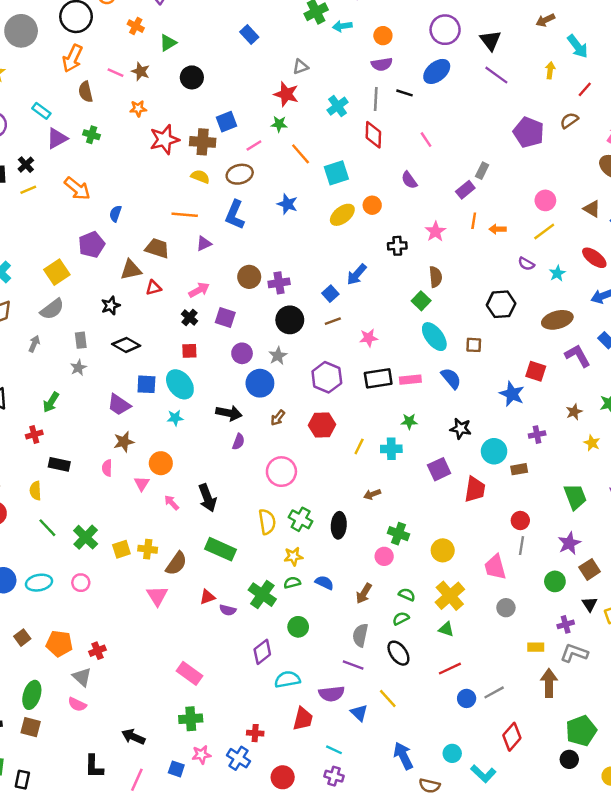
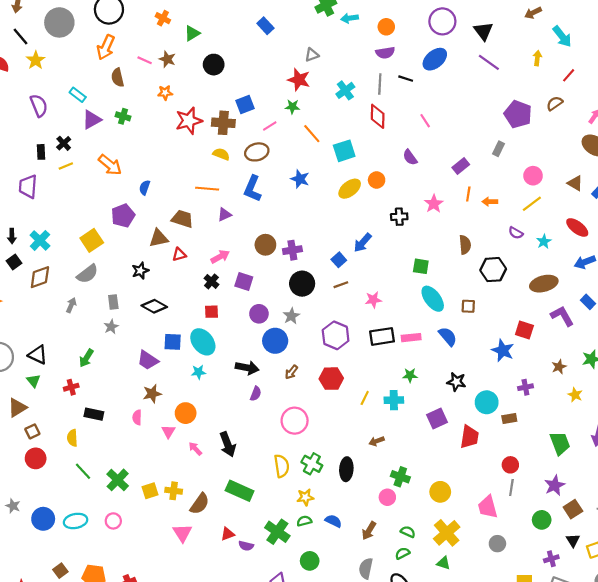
gray rectangle: (482, 171) -> (498, 149), moved
brown semicircle: (435, 277) -> (465, 245), moved
green square: (421, 301) -> (421, 266), turned -35

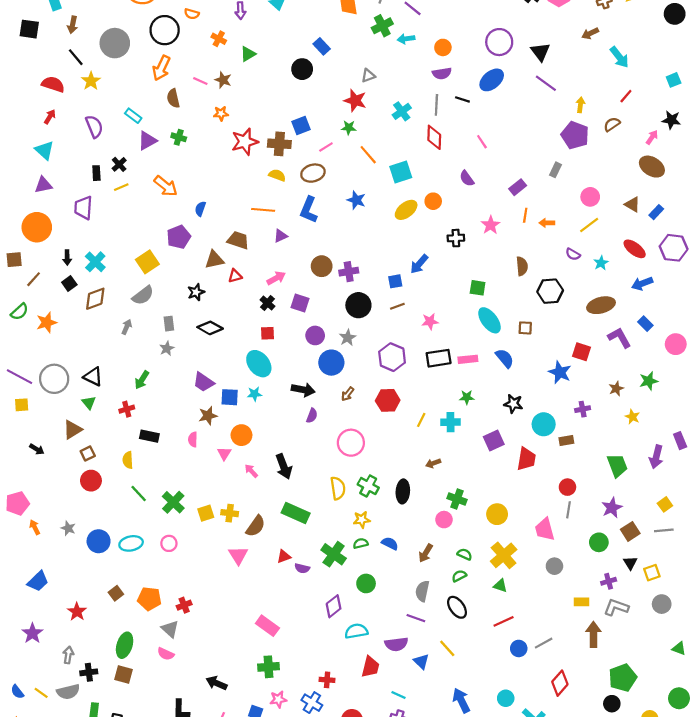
yellow arrow: (537, 58) -> (580, 105), moved
black circle: (214, 65) -> (302, 69), moved
blue square: (339, 260) -> (395, 281), turned 32
blue square: (173, 342) -> (230, 397), moved

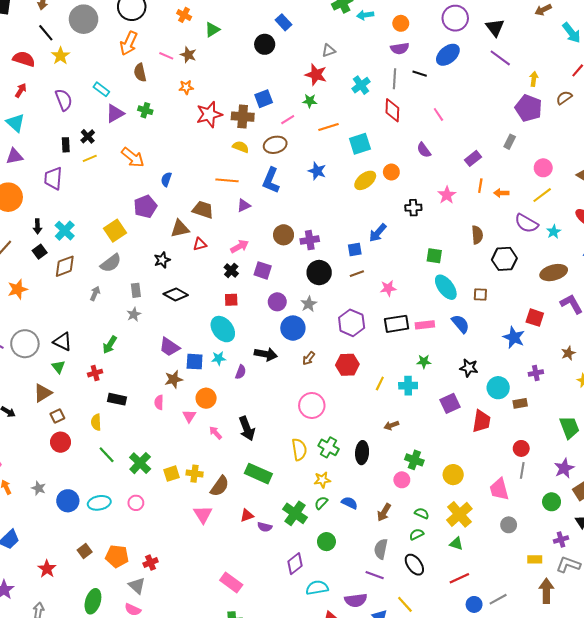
orange line: (368, 155) -> (329, 127), turned -66
purple semicircle: (573, 254) -> (526, 223), size x1.6
purple semicircle: (312, 416) -> (241, 372), moved
green semicircle: (361, 543) -> (321, 503), turned -32

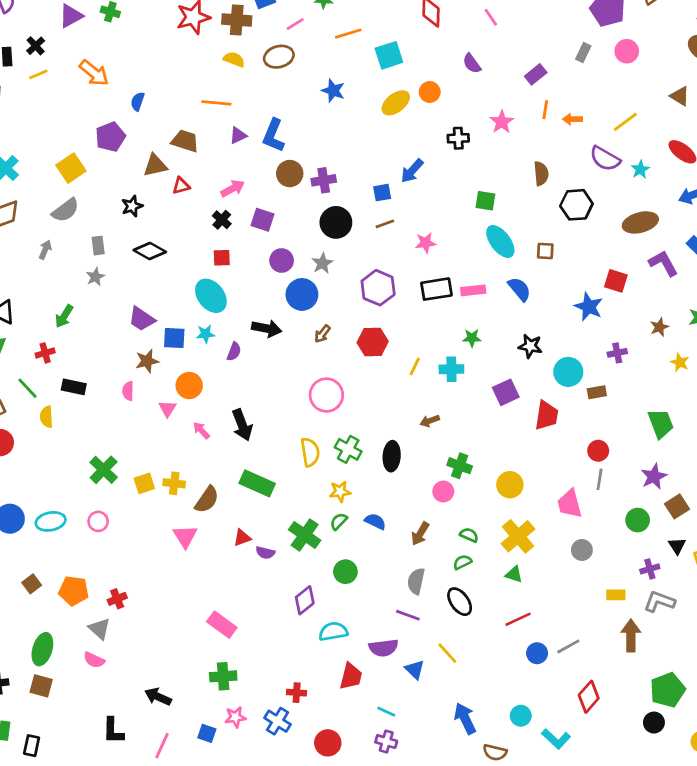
pink circle: (543, 168) -> (627, 51), moved
blue L-shape: (271, 180) -> (273, 135), moved
green line: (107, 455) -> (27, 388), moved

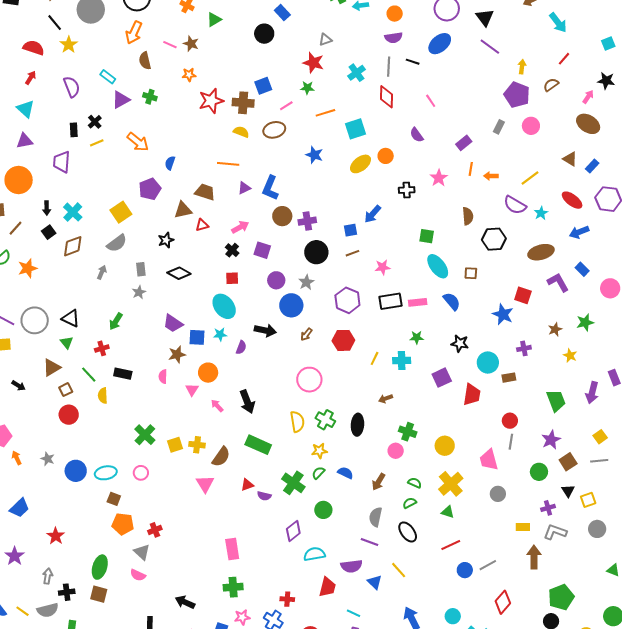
brown square: (32, 584) -> (114, 499), moved, turned -32
pink rectangle: (222, 625) -> (232, 549), turned 45

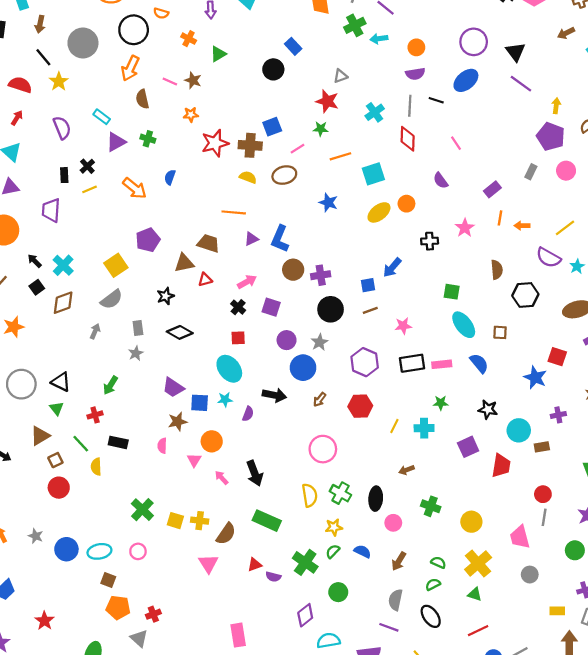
blue semicircle: (170, 163) -> (170, 177), moved
black arrow: (47, 208) -> (35, 261), turned 136
yellow square: (175, 445) -> (175, 521), turned 35
pink circle: (396, 451) -> (393, 523), moved

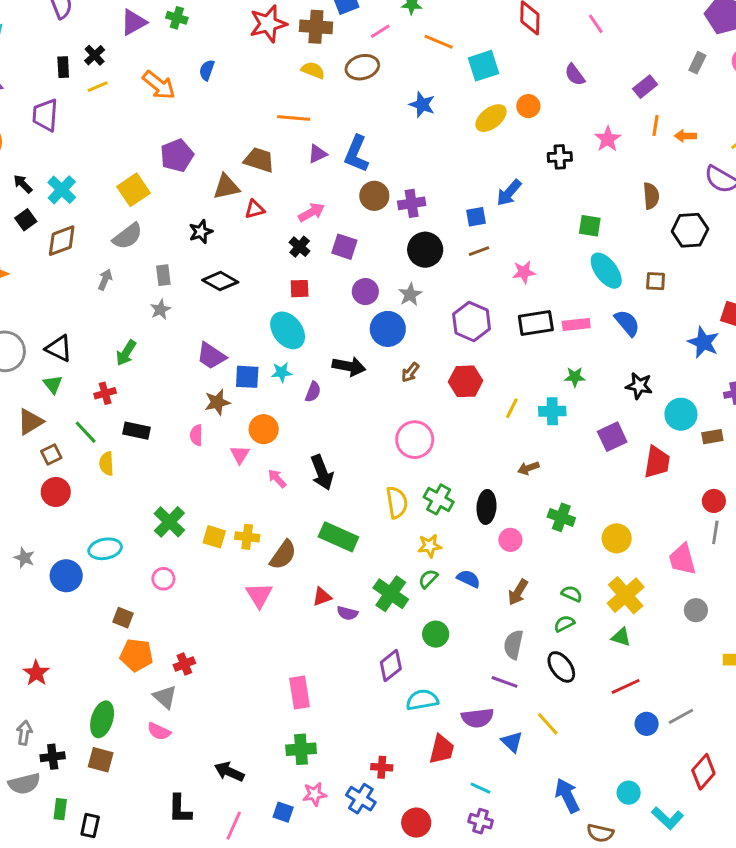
orange line: (340, 156) -> (439, 42), turned 40
cyan ellipse: (99, 551) -> (105, 549), moved

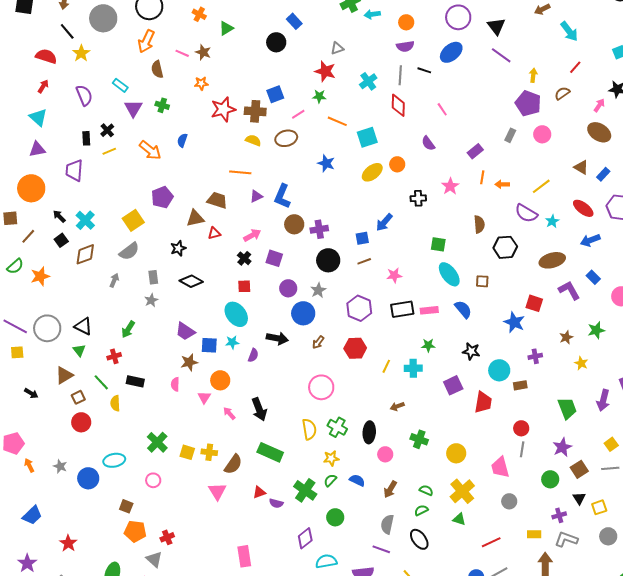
purple triangle: (133, 22) -> (133, 108), turned -30
red line: (626, 686) -> (491, 542), moved

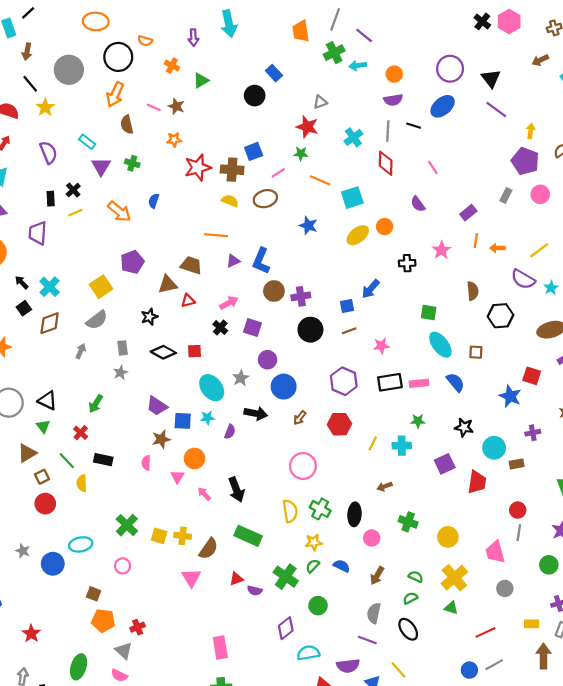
red square: (244, 286) -> (195, 351), moved
gray star: (318, 290) -> (241, 378), moved
red cross: (114, 356) -> (81, 433), turned -32

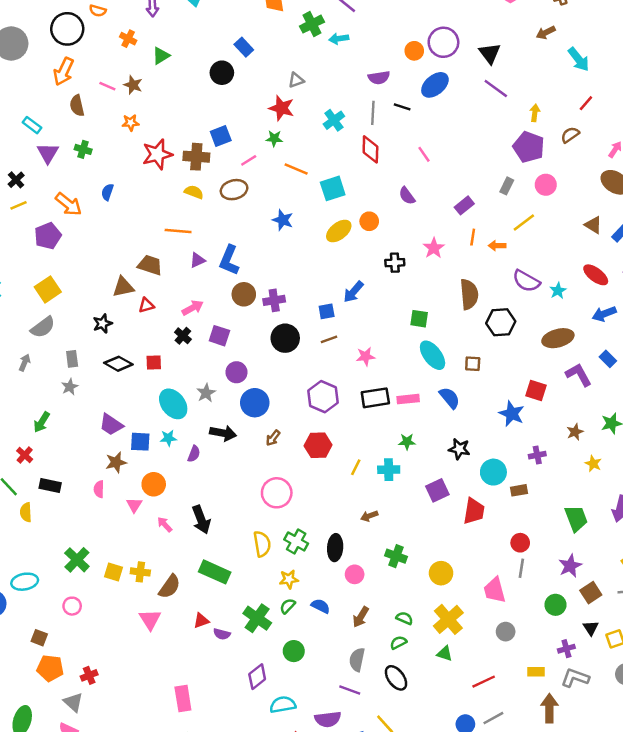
orange circle: (394, 74) -> (414, 51), moved
yellow line: (539, 250) -> (524, 222), moved
purple pentagon: (132, 262) -> (48, 236), moved
brown semicircle: (473, 291) -> (469, 294), size x1.4

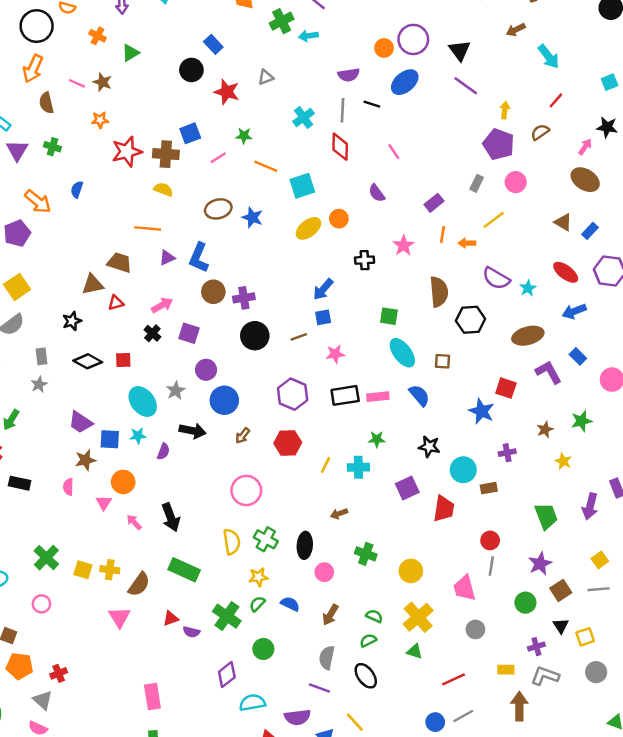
red star: (282, 108) -> (227, 92), moved
brown ellipse: (234, 190) -> (218, 209), moved
blue square: (327, 311) -> (323, 317), moved

